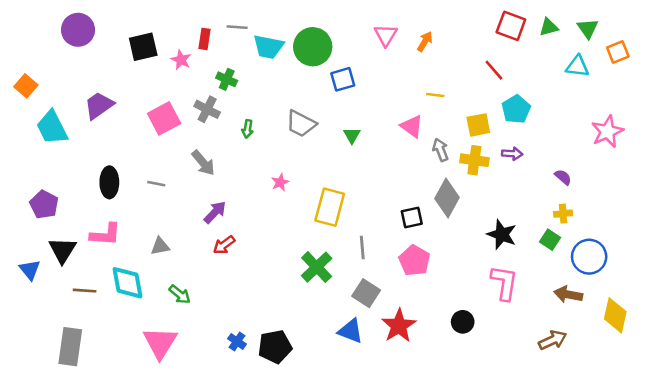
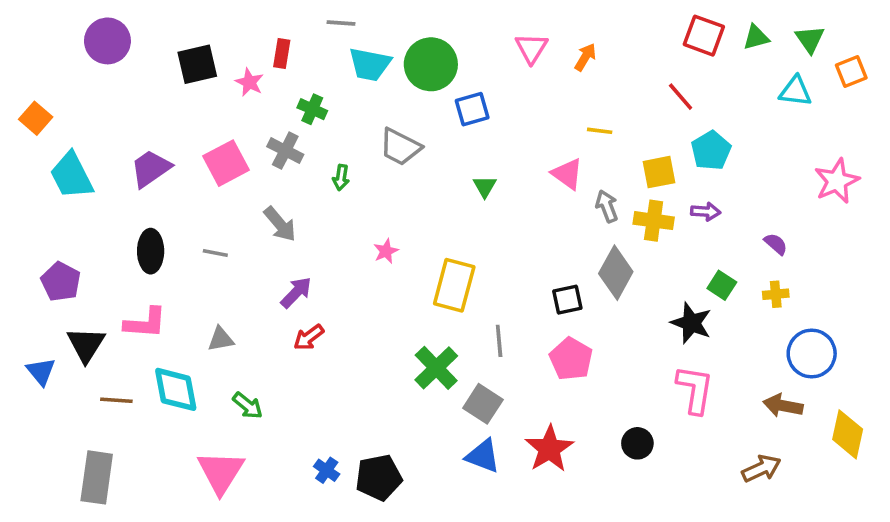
gray line: (237, 27) -> (341, 23), moved
purple trapezoid: (99, 105) -> (151, 168), moved
gray trapezoid: (301, 124) -> (400, 147), moved
green square: (550, 240) -> (722, 285), moved
gray square: (366, 293) -> (483, 404), moved

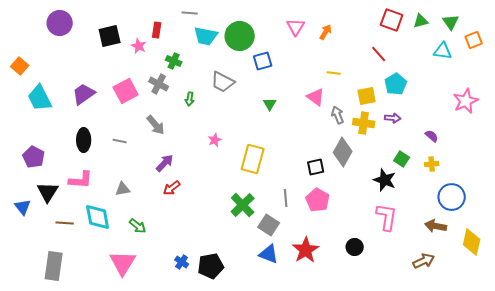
gray line: (499, 341) -> (286, 198), moved

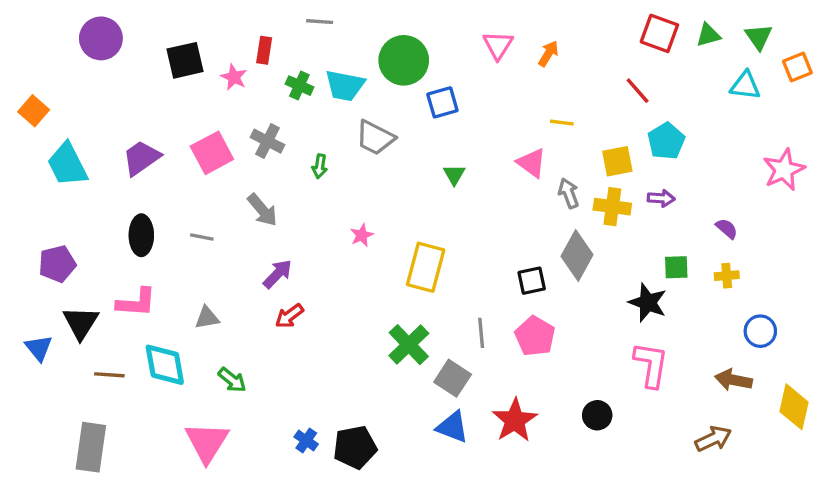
cyan trapezoid: (206, 36) -> (345, 86), moved
green cross: (174, 61) -> (299, 86), moved
purple pentagon: (34, 157) -> (57, 264), turned 30
green square: (402, 159) -> (676, 267), turned -35
blue circle: (452, 197) -> (760, 331), size x0.7

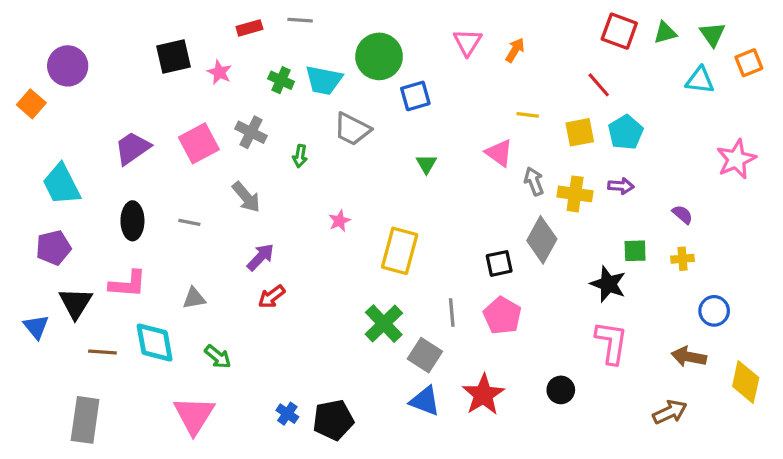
purple circle: (101, 38) -> (68, 66), moved
red rectangle: (264, 50) -> (249, 28), moved, turned 65
yellow square: (617, 161) -> (580, 132), moved
cyan trapezoid: (67, 165) -> (61, 184), moved

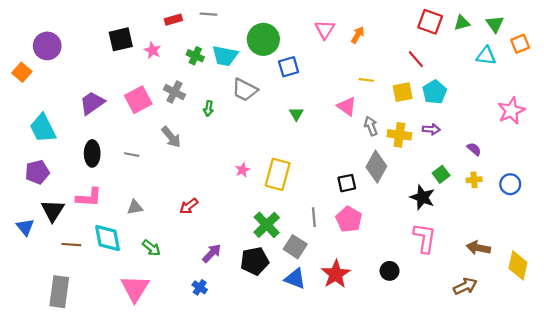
pink star: (340, 221) -> (242, 170), moved
green square: (635, 251) -> (441, 174), turned -35
purple arrow: (260, 257) -> (212, 253), moved
blue circle: (714, 311) -> (510, 184), moved
black pentagon: (333, 420) -> (255, 261), moved

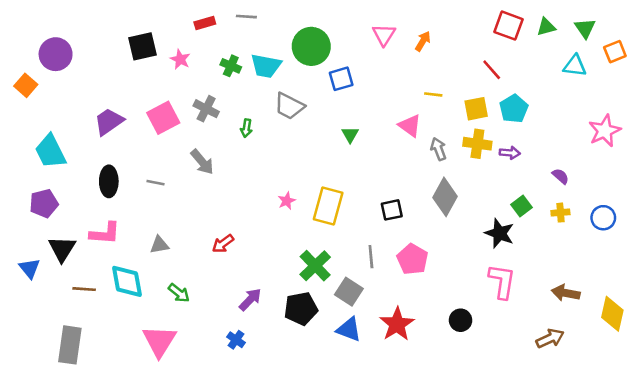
yellow cross: (399, 135) -> (477, 144), moved
black square: (347, 183) -> (392, 210), moved

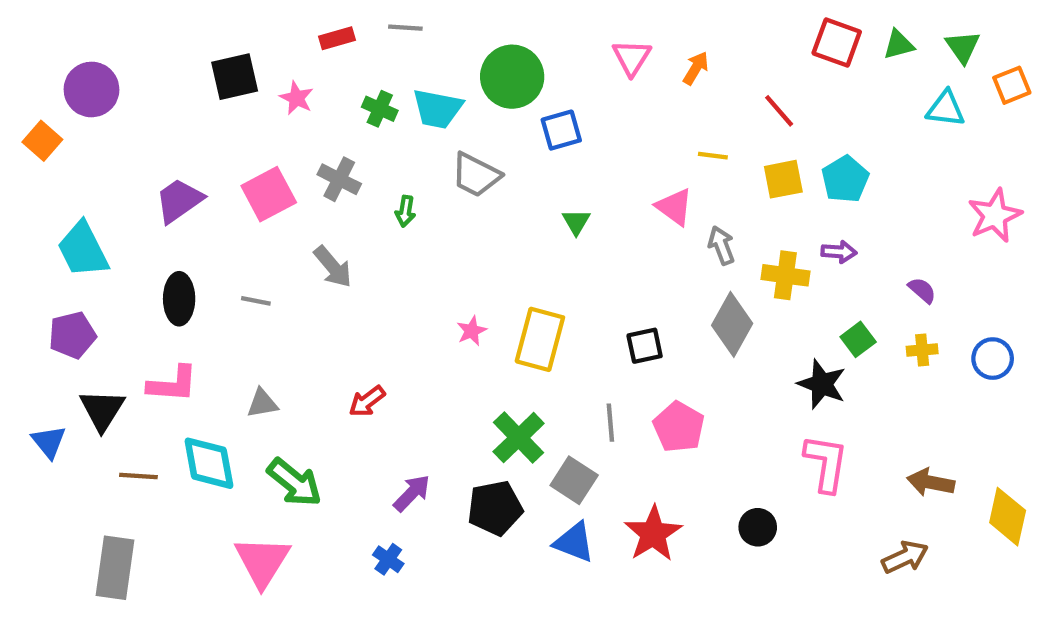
red line: (492, 70) -> (779, 111), moved
yellow cross: (477, 144) -> (785, 275), moved
green arrow: (179, 293) -> (294, 482), size x1.5

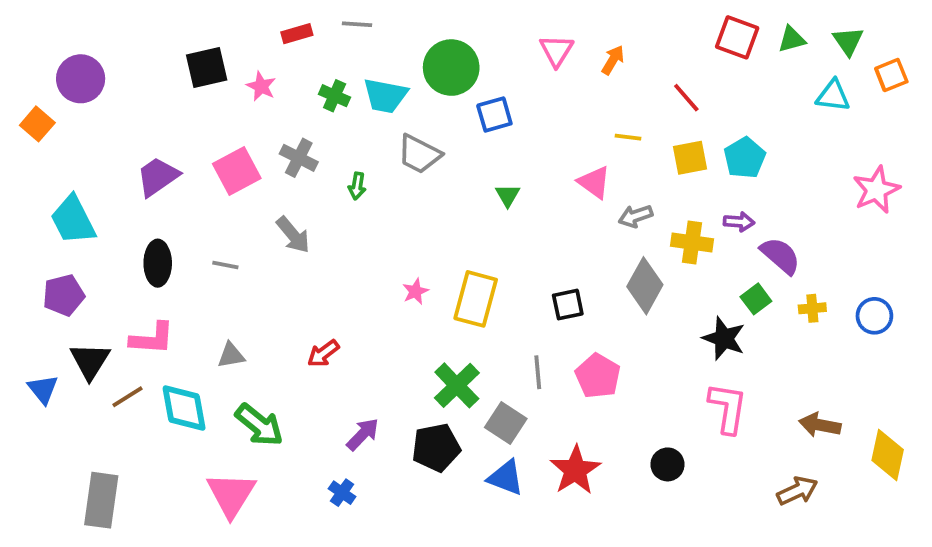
gray arrow: (721, 245) -> (636, 216), turned -88
purple semicircle: (922, 290) -> (780, 256), moved, size x1.6
brown line: (138, 476) -> (128, 397), moved, turned -36

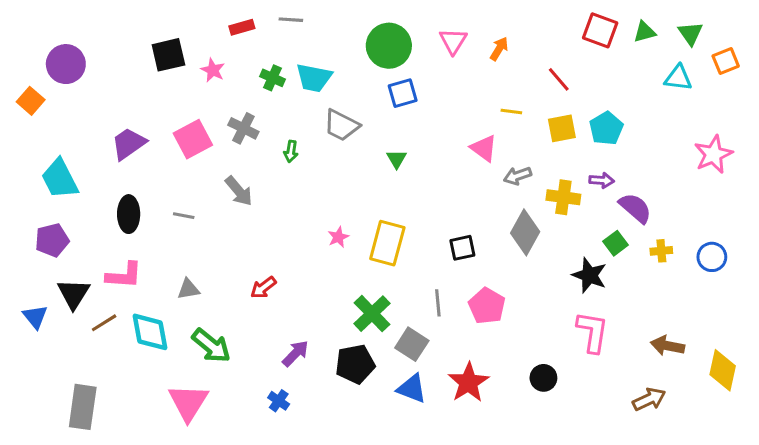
green circle: (451, 68) -> (389, 46), moved
green triangle: (508, 195) -> (397, 159), moved

